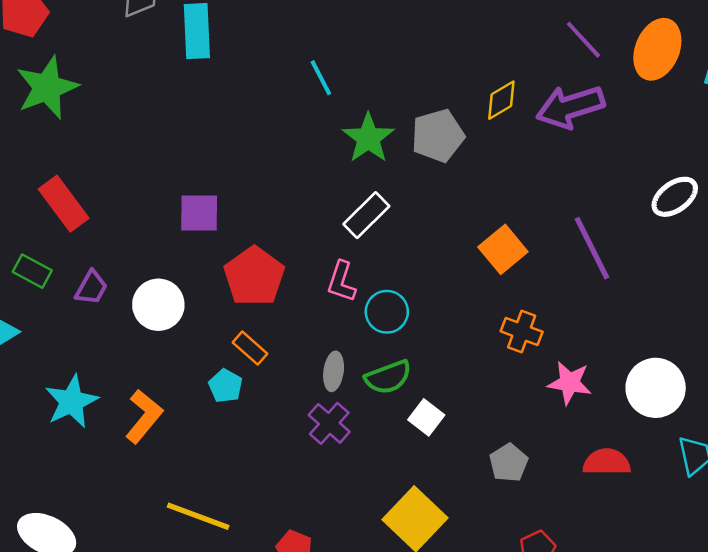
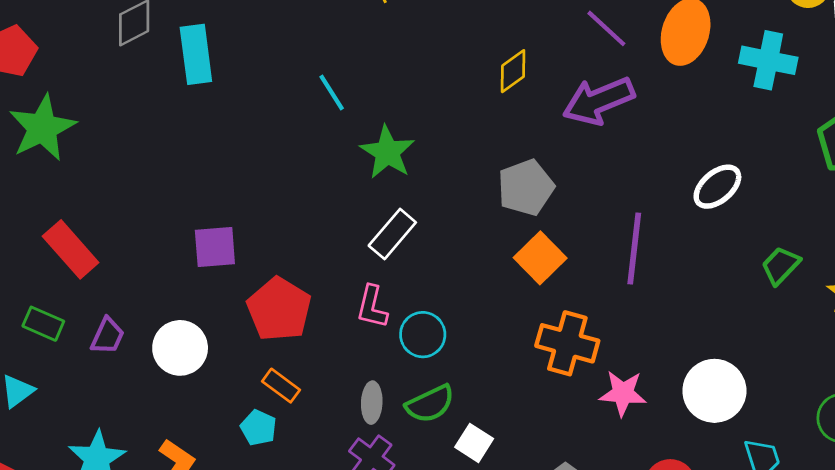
yellow diamond: (501, 100) -> (513, 71), moved
gray pentagon: (438, 136) -> (526, 187), moved
purple line: (592, 248) -> (634, 249), turned 38
orange cross: (522, 332) -> (567, 343), size x1.4

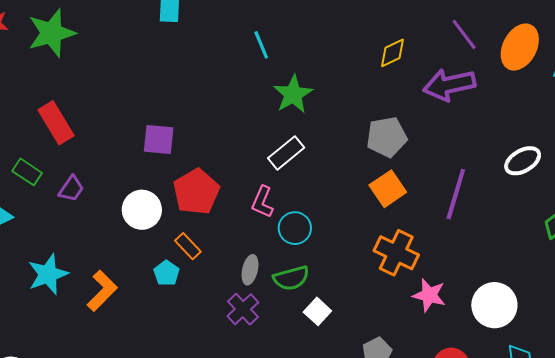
white circle: (180, 348) -> (142, 210), moved

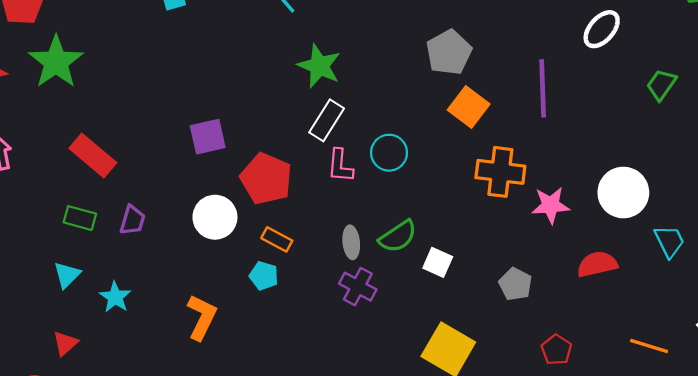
green star: (293, 94) -> (319, 66), moved
white rectangle: (286, 153) -> (327, 120), moved
cyan circle: (295, 228) -> (389, 153), moved
cyan star: (48, 274) -> (115, 297), moved, size x0.7

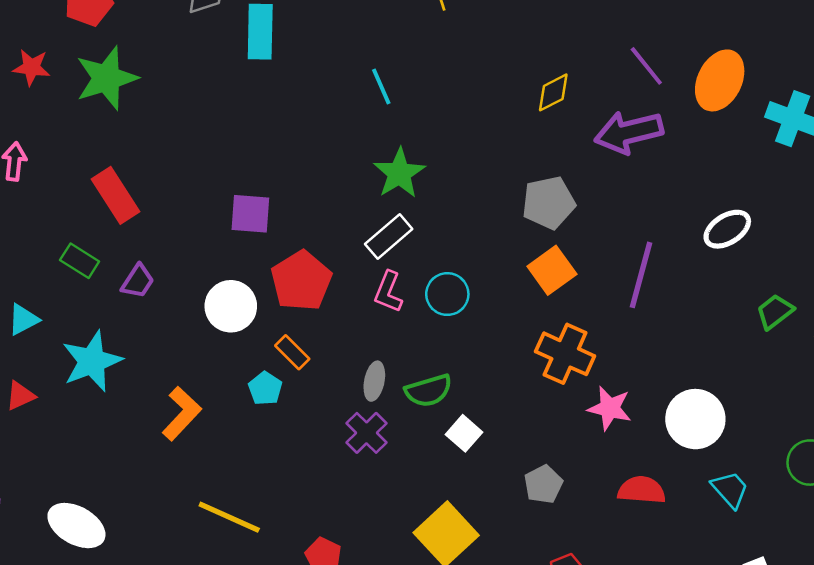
cyan trapezoid: (669, 241) -> (730, 489), turned -33
cyan triangle: (67, 275) -> (23, 320), moved
cyan star: (115, 297) -> (92, 361), size x1.6

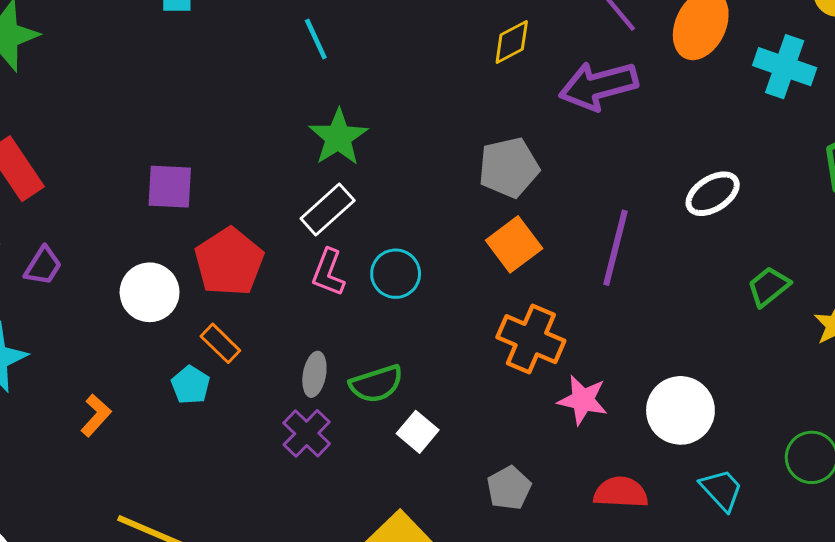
orange L-shape: (182, 413) -> (96, 415), size x0.7

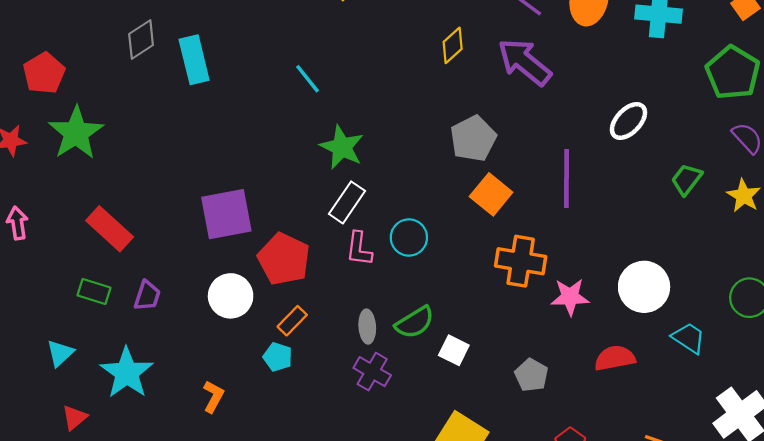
purple arrow: (598, 86) -> (525, 62), turned 68
purple square: (170, 187) -> (226, 214), size x1.4
orange rectangle: (220, 343) -> (292, 321), turned -76

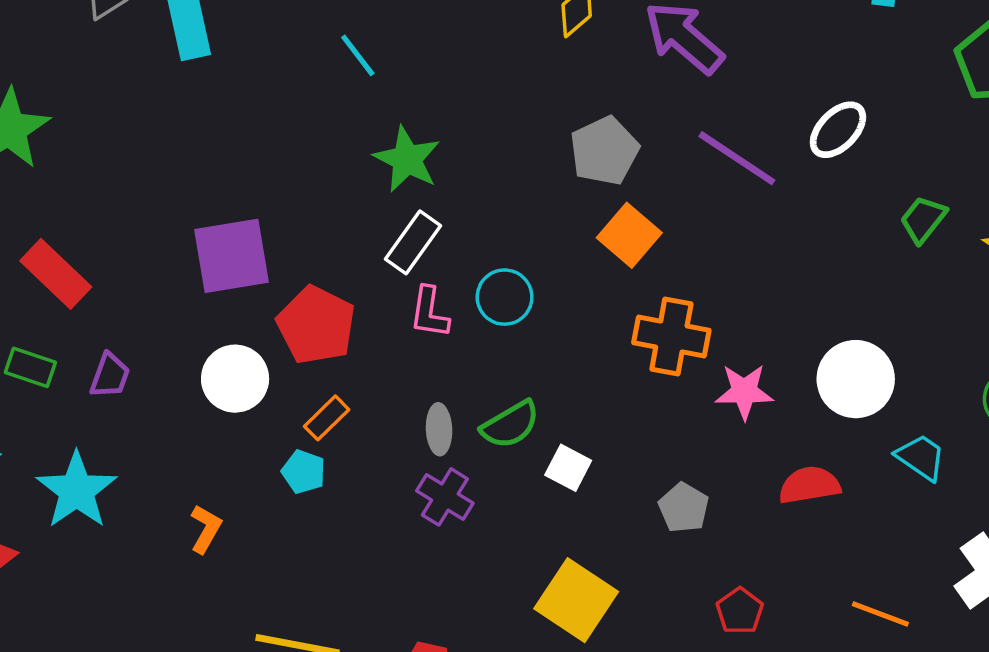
purple line: (567, 178) -> (737, 158), moved, turned -58

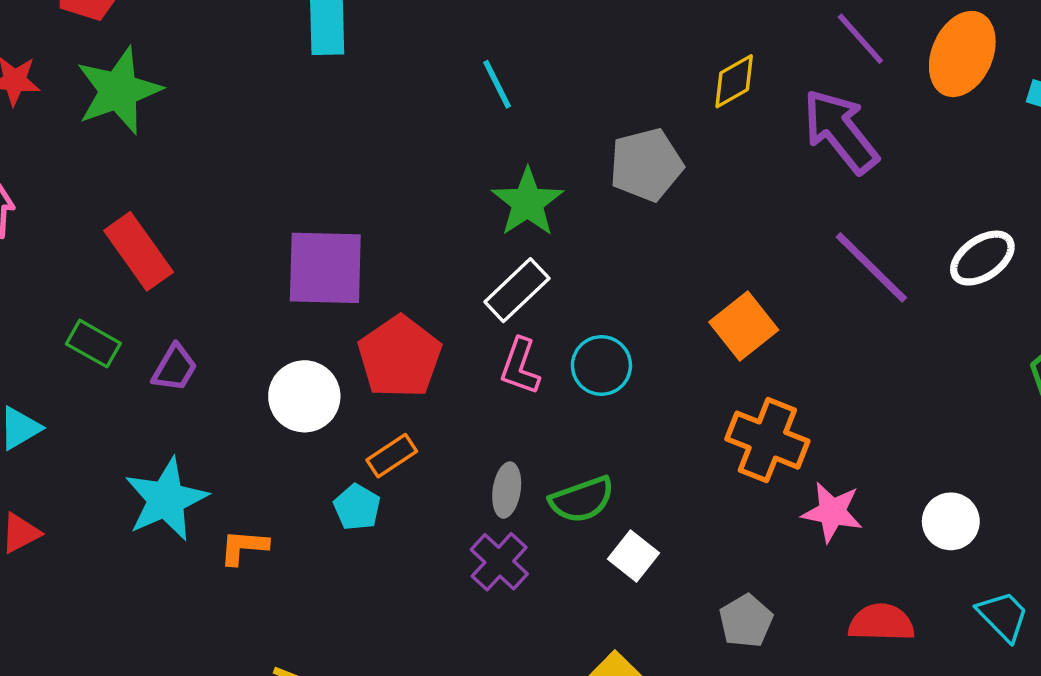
gray pentagon: (604, 151) -> (646, 165), moved
white circle: (856, 379) -> (951, 521), size x0.7
cyan star: (77, 490) -> (166, 499), moved
orange L-shape: (206, 529) -> (244, 547), turned -126

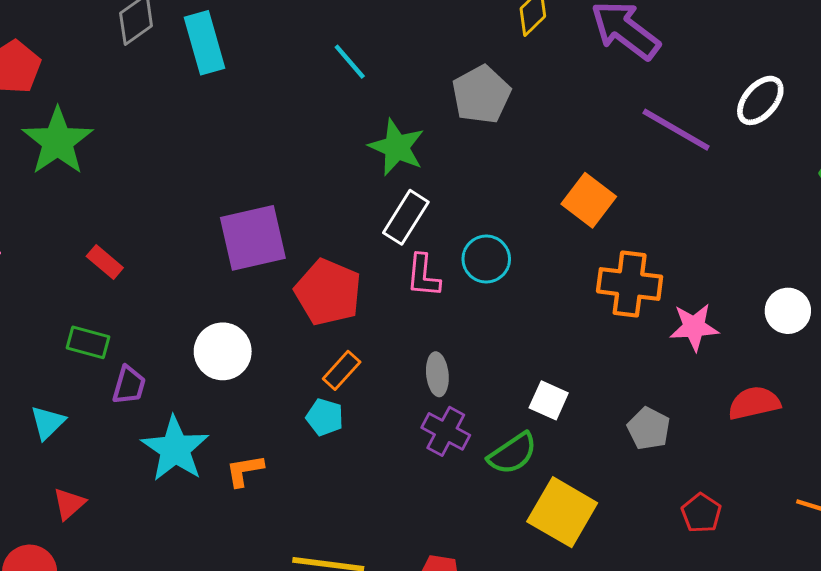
red rectangle: (139, 251) -> (105, 262), size x0.6
purple trapezoid: (175, 368) -> (129, 385), moved
white circle: (304, 396) -> (223, 351), moved
green semicircle: (582, 500) -> (513, 454), moved

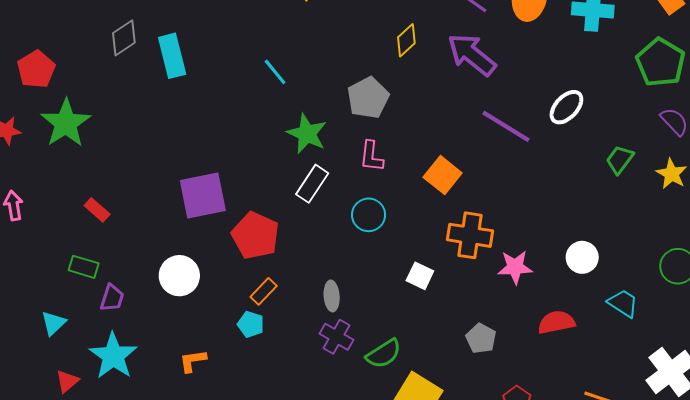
pink L-shape: (423, 276) -> (371, 156), moved
white square: (549, 400) -> (420, 276), moved
cyan star: (175, 449) -> (113, 356), moved

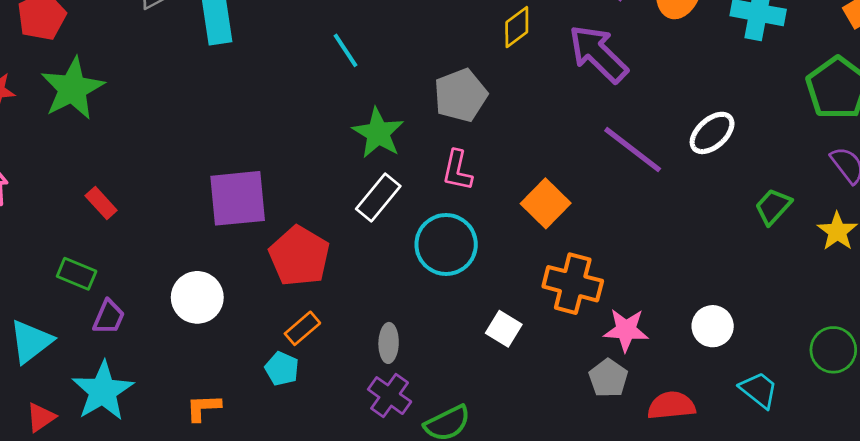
cyan circle: (369, 215) -> (446, 244), size x1.4
cyan triangle: (53, 323) -> (31, 341), size x1.4
gray pentagon: (481, 338) -> (608, 378), moved

